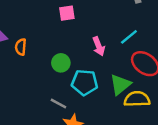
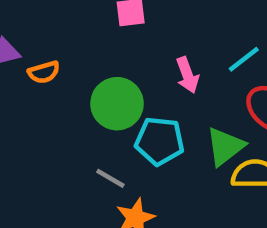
orange semicircle: (21, 47) -> (44, 72), turned -112
green circle: (61, 63) -> (117, 104), size x1.5

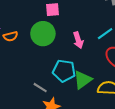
green circle: (117, 104) -> (43, 34), moved
green triangle: (225, 147) -> (83, 80), moved

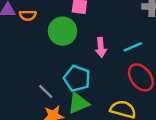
orange semicircle: (11, 36) -> (28, 15), moved
green triangle: (83, 80) -> (78, 103), moved

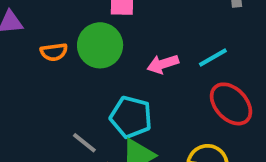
orange semicircle: (28, 15) -> (54, 52), moved
pink arrow: (101, 47) -> (163, 64), turned 84

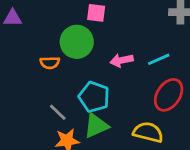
orange semicircle: (54, 52) -> (50, 63), moved
red ellipse: (231, 104) -> (169, 95), turned 72

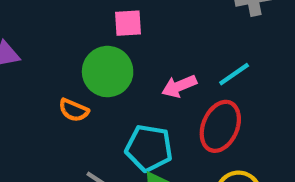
orange semicircle: (50, 63) -> (74, 110), turned 36
red ellipse: (169, 95) -> (220, 126), moved

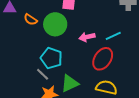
orange semicircle: (74, 110) -> (31, 20), moved
cyan pentagon: (149, 148) -> (51, 58), moved

